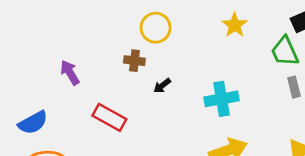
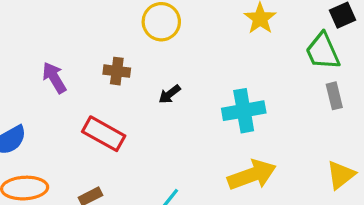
brown cross: (134, 61) -> (117, 71), moved

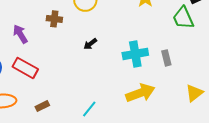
brown cross: (117, 71) -> (54, 19), moved
gray rectangle: (334, 96) -> (166, 58), moved
red rectangle: (104, 134) -> (25, 68), moved

